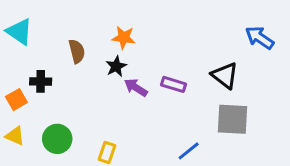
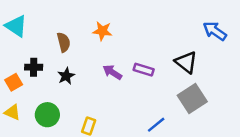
black star: (116, 66) -> (66, 76), moved
gray square: (232, 119) -> (192, 98), turned -36

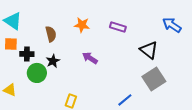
purple rectangle: (144, 70) -> (118, 27), moved
orange square: (14, 82) -> (11, 44), moved, turned 32
green circle: (47, 115) -> (37, 73), moved

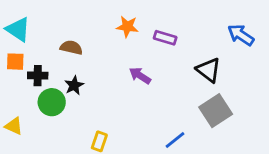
orange star: (82, 25) -> (127, 27), moved
brown semicircle: (51, 34) -> (71, 48), turned -63
purple arrow: (90, 58) -> (140, 76), moved

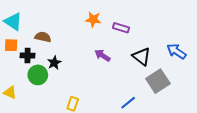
blue arrow: (241, 35) -> (176, 51), moved
brown semicircle: (71, 48) -> (43, 37), moved
black triangle: (209, 70) -> (142, 56), moved

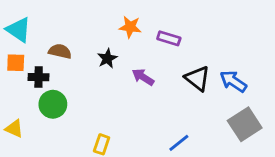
blue arrow: (176, 51) -> (233, 81), moved
black star: (54, 63) -> (107, 58), moved
gray square: (158, 81) -> (245, 124), moved

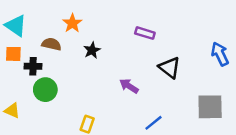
orange star: (130, 27) -> (72, 23), moved, turned 30
purple arrow: (143, 77) -> (129, 86), moved
blue arrow: (233, 81) -> (220, 54), moved, turned 30
gray square: (245, 124) -> (210, 107), turned 32

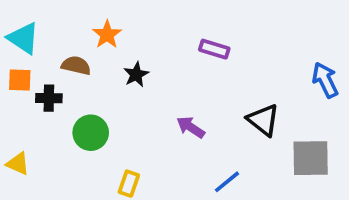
black triangle: (169, 67) -> (263, 120), moved
green circle: (45, 90) -> (91, 133), moved

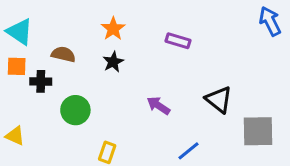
orange star: (107, 35) -> (113, 29), moved
blue arrow: (325, 80) -> (270, 21), moved

